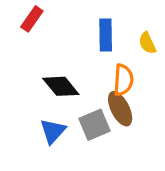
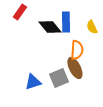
black diamond: (61, 86) -> (50, 27), moved
blue triangle: (53, 131) -> (33, 82), turned 30

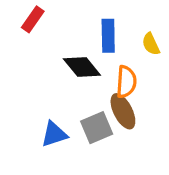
black diamond: (50, 27) -> (82, 67), moved

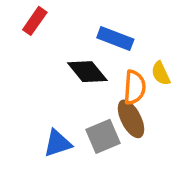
blue rectangle: (108, 36) -> (115, 38), turned -68
yellow semicircle: (151, 44) -> (161, 73), moved

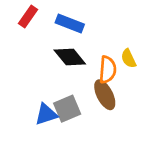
blue rectangle: (115, 38) -> (70, 24), moved
gray square: (103, 136) -> (67, 109), moved

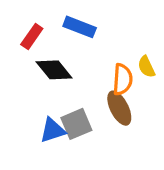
red rectangle: (28, 17) -> (32, 36), moved
black diamond: (70, 57) -> (54, 70), moved

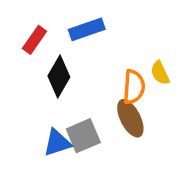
blue rectangle: (80, 27) -> (87, 29), turned -40
black diamond: (54, 70) -> (59, 76), turned 69

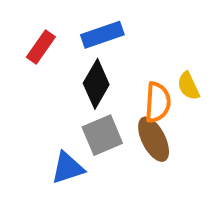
black diamond: (59, 76) -> (96, 84), moved
gray square: (83, 136) -> (102, 135), moved

